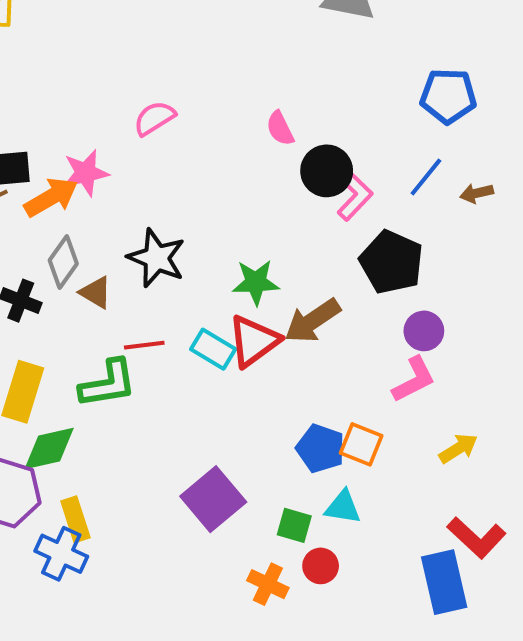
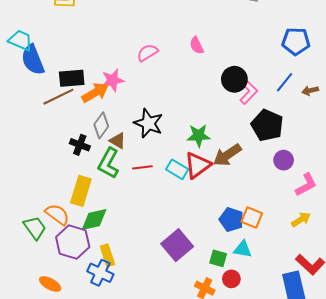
pink semicircle: (280, 128) -> (197, 45), moved
pink L-shape: (414, 380) -> (306, 185), moved
green L-shape: (108, 384) -> (109, 163), moved, turned 128

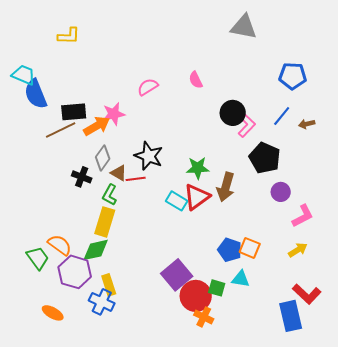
brown arrow: (227, 155) -> (226, 187), turned -40
green L-shape: (109, 163) -> (110, 195), size x0.7
red line: (142, 167) -> (136, 179), moved
yellow rectangle: (81, 191) -> (105, 222), moved
red circle: (231, 279) -> (196, 296), moved, size x1.8

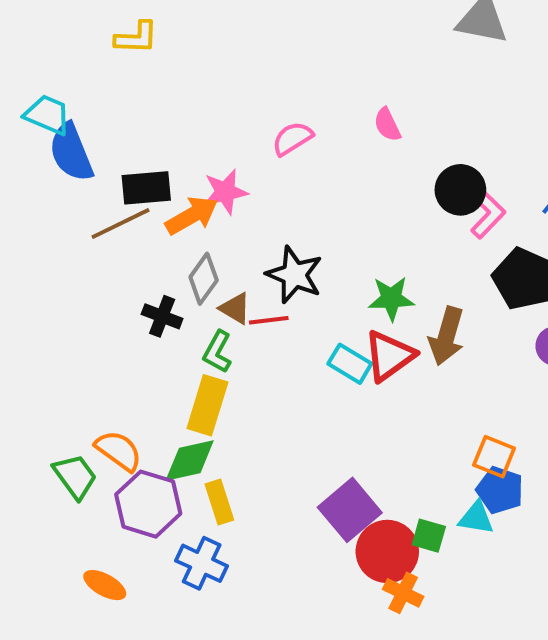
blue pentagon: (230, 250) -> (500, 490), moved
yellow rectangle: (109, 285) -> (219, 502), moved

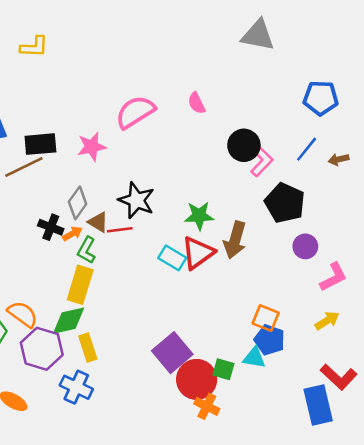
pink semicircle: (292, 138) -> (135, 112), size x1.5
orange arrow: (192, 216) -> (72, 234), moved, size x0.6

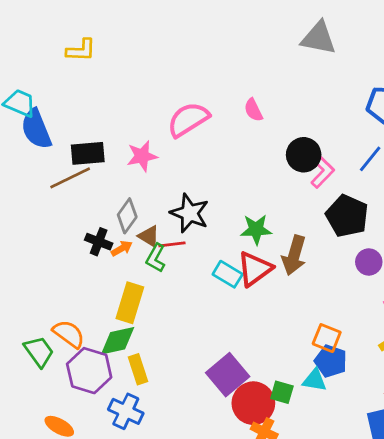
green L-shape: (87, 250) -> (156, 258), moved

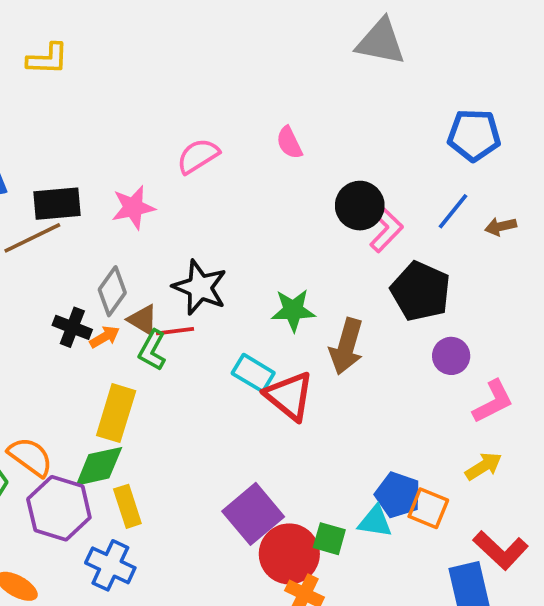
pink semicircle: (188, 119) -> (198, 156), size x0.7
red triangle: (255, 269) -> (289, 396), moved, turned -45
orange square: (327, 338) -> (428, 508), moved

